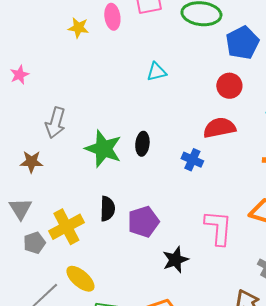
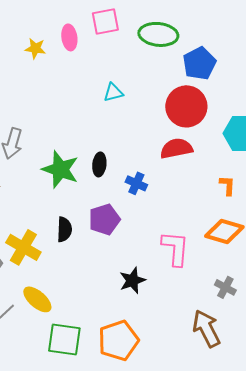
red circle: (229, 86) -> (186, 106), size x1.6
blue cross: (192, 160) -> (136, 183), moved
purple pentagon: (143, 222) -> (104, 219), moved
yellow cross: (66, 227) -> (23, 247), turned -32

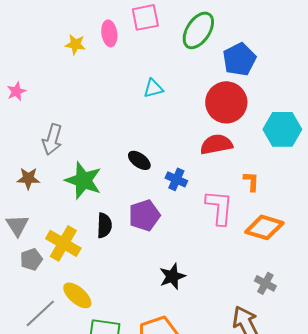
green ellipse: (158, 34) -> (198, 30), turned -63
black ellipse: (99, 164) -> (139, 160), turned -60
green star: (60, 169) -> (83, 180), moved
orange L-shape: (227, 185) -> (251, 181), moved
pink L-shape: (175, 248) -> (219, 207), moved

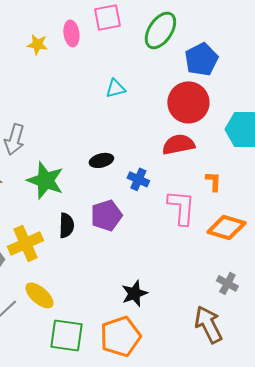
black ellipse: (139, 160) -> (101, 160), turned -50
yellow cross: (63, 243) -> (25, 243), turned 36
black star: (172, 276) -> (134, 293), moved

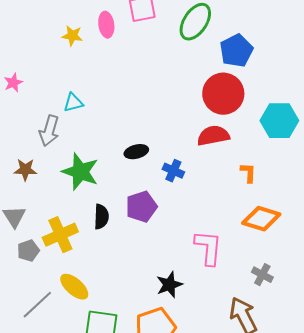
cyan triangle: (115, 88) -> (73, 103), moved
pink L-shape: (181, 207) -> (208, 248), moved

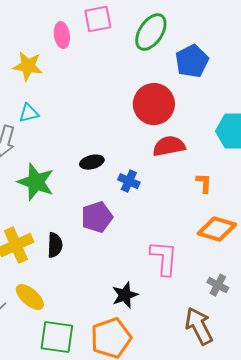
yellow star: (72, 36) -> (28, 66), moved, size x1.4
red circle: (223, 94) -> (154, 104), moved
black semicircle: (101, 217) -> (55, 245), moved

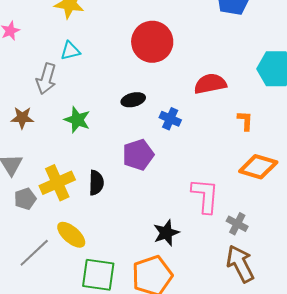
red circle: (154, 104) -> (152, 42), moved
green star: (36, 182) -> (77, 120), size x0.7
gray cross: (218, 285) -> (237, 224), moved

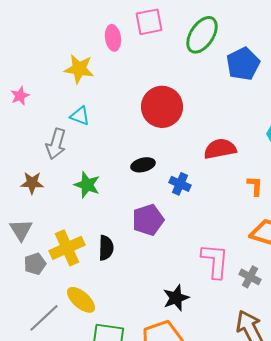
cyan triangle: (70, 51) -> (80, 116), turned 35
gray cross: (237, 224) -> (250, 277), moved

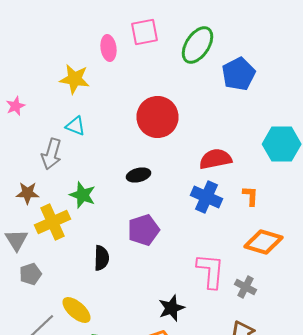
blue cross: (180, 184) -> (206, 197), moved, size x1.4
yellow cross: (67, 248) -> (52, 222), moved

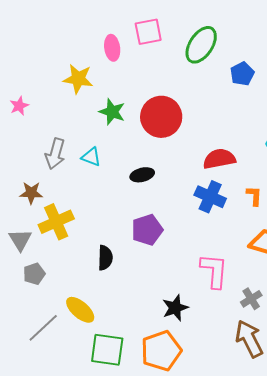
blue pentagon: (238, 74) -> (242, 74), size x0.7
cyan triangle: (76, 126) -> (91, 157), moved
green star: (82, 195) -> (112, 112), moved
gray cross: (246, 287) -> (251, 299), moved, turned 30

